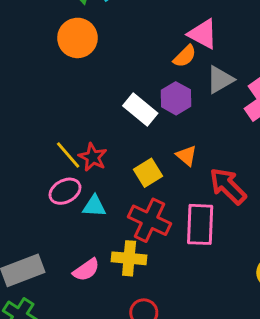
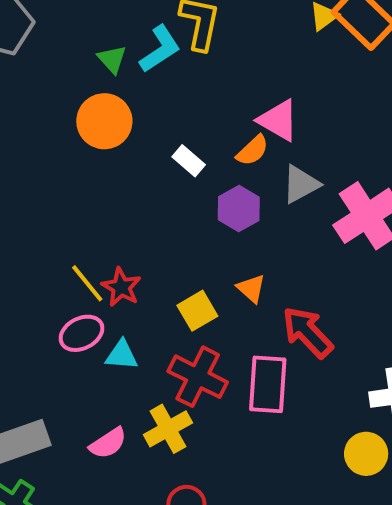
white rectangle: (140, 110) -> (189, 161), moved, size x0.7
yellow cross: (129, 258) -> (168, 429), turned -36

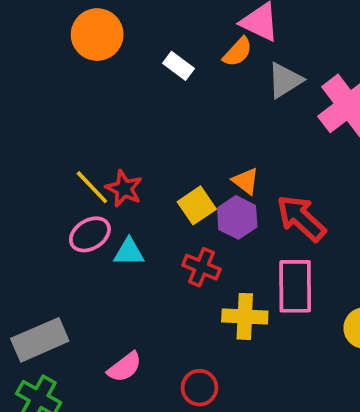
purple hexagon: (239, 209) -> (237, 217), moved
red cross: (198, 377) -> (202, 267), size x0.7
pink rectangle: (268, 384) -> (295, 286), moved
yellow cross: (168, 429) -> (245, 316), moved, turned 36
pink semicircle: (108, 443) -> (125, 367), moved

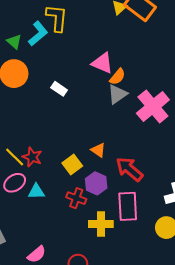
orange semicircle: (238, 52) -> (117, 77), moved
purple hexagon: (237, 217) -> (96, 183), moved

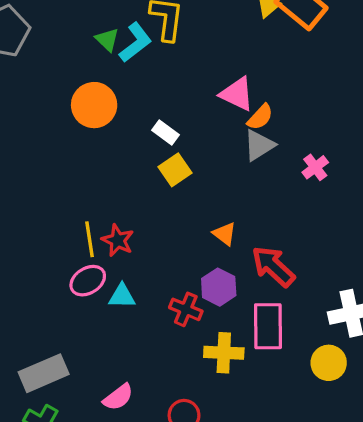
green triangle: (14, 42) -> (107, 40), moved
pink cross: (153, 106) -> (315, 167), size x0.5
yellow line: (15, 157) -> (90, 239), turned 35
yellow square: (72, 165) -> (175, 170), moved

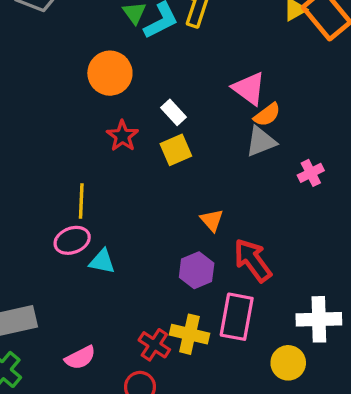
red star: (118, 240) -> (122, 136), moved
red cross: (186, 309) -> (154, 345), moved

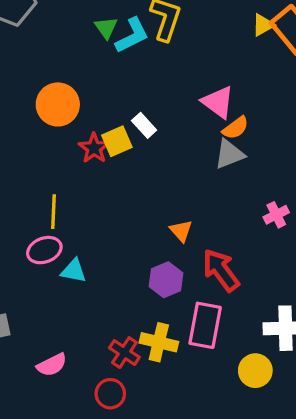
orange circle: (110, 73) -> (58, 104), moved
yellow square: (176, 150) -> (117, 141), moved
pink cross: (311, 173) -> (276, 215), moved

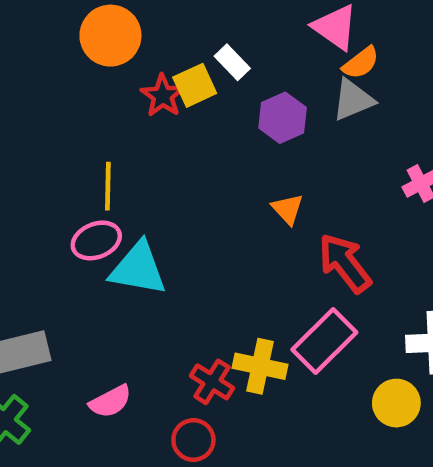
cyan triangle: (74, 271) -> (138, 269), size x1.6
purple hexagon: (166, 280) -> (283, 118), moved
pink rectangle: (205, 325) -> (324, 341), turned 36

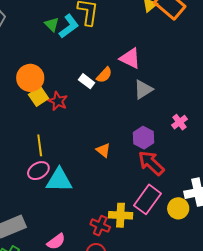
orange semicircle: (361, 63) -> (104, 75), moved
yellow square: (195, 85) -> (38, 96), moved
purple hexagon: (283, 118) -> (143, 138), moved
orange triangle: (288, 209) -> (103, 150), moved
yellow circle: (396, 403) -> (178, 208), moved

